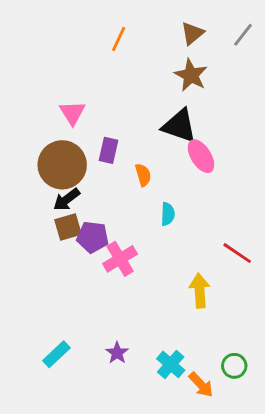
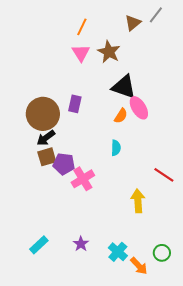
gray line: (243, 35) -> (156, 15), moved
brown star: (191, 75) -> (109, 52), moved
pink triangle: (72, 113) -> (81, 53), moved
orange semicircle: (143, 175) -> (121, 116), moved, turned 49

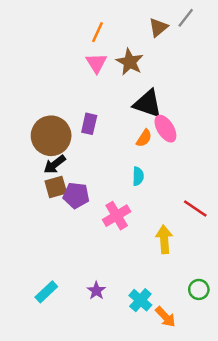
pink cross: (83, 179) -> (117, 216), moved
green circle: (162, 253) -> (199, 289), moved

